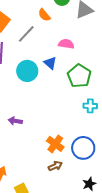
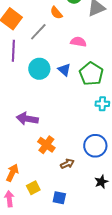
blue triangle: (50, 63) -> (64, 70), moved
purple arrow: (15, 121) -> (27, 119), size x1.5
orange cross: (55, 144) -> (46, 145), moved

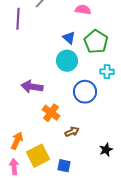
cyan circle: (39, 69) -> (67, 61), moved
blue circle: (95, 146) -> (85, 92), moved
yellow square: (33, 188) -> (38, 156), size x1.6

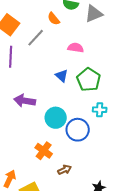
cyan circle: (67, 61) -> (56, 118), moved
purple arrow: (32, 87) -> (25, 101), moved

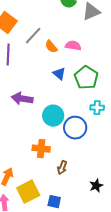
orange semicircle: (54, 19) -> (51, 47), moved
orange cross: (44, 151) -> (41, 149), turned -30
brown arrow: (65, 170) -> (62, 168), turned 136

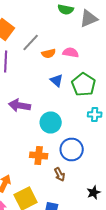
orange semicircle: (51, 47) -> (49, 54), turned -64
blue circle: (75, 128) -> (72, 150), moved
brown arrow: (62, 168) -> (60, 174), turned -48

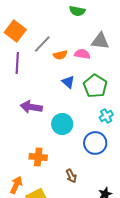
gray triangle: (89, 18) -> (100, 41), moved, turned 30
cyan cross: (95, 114) -> (106, 116), turned -32
blue circle: (72, 150) -> (95, 143), moved
orange cross: (39, 156) -> (38, 157), moved

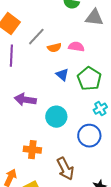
gray triangle: (100, 41) -> (94, 18), moved
brown arrow: (71, 176) -> (65, 169), size x1.6

